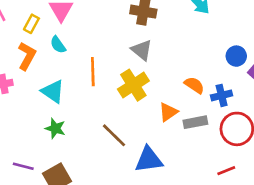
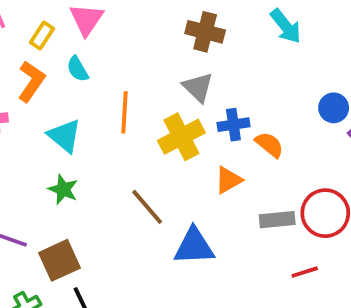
blue cross: (222, 95) -> (233, 125), moved
gray rectangle: (195, 122) -> (277, 220), moved

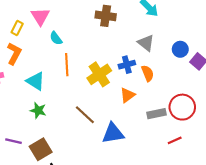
cyan semicircle: (78, 69) -> (56, 38), moved
gray triangle: (198, 87) -> (146, 43), moved
orange semicircle: (269, 145) -> (148, 73), turned 35

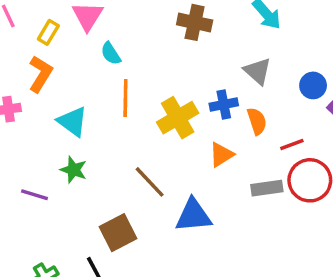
red line: (175, 140) -> (292, 145), moved
purple line: (13, 141) -> (34, 195), moved
brown square: (41, 149) -> (118, 233), moved

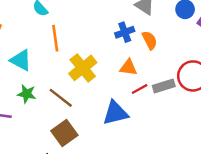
yellow cross: (178, 118) -> (83, 68), moved
red line: (292, 145) -> (140, 89), moved
orange triangle: (221, 155) -> (128, 67), turned 48
brown line: (150, 182) -> (61, 98), moved

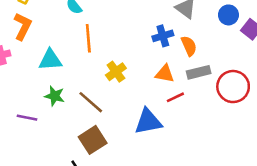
cyan triangle: (21, 60) -> (50, 60), turned -35
yellow cross: (83, 68) -> (116, 72), size x0.7
gray rectangle: (164, 86) -> (199, 72), moved

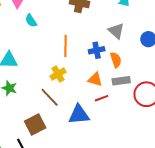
orange line: (88, 38) -> (65, 46), moved
brown line: (91, 102) -> (50, 97), moved

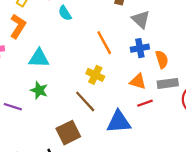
gray triangle: (116, 31) -> (141, 19), moved
orange line: (65, 46) -> (104, 43), turned -30
yellow cross: (58, 74) -> (95, 75), turned -35

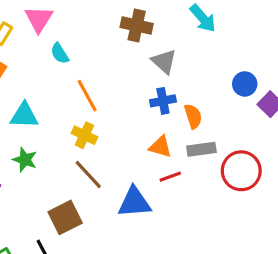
orange line: (104, 43) -> (87, 96), moved
yellow cross: (95, 75) -> (85, 135), moved

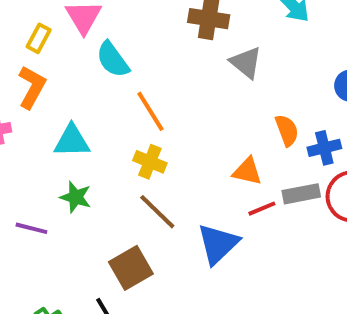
cyan semicircle: (60, 53) -> (113, 59), size x1.4
blue cross: (163, 101) -> (324, 148), moved
gray rectangle: (201, 149) -> (301, 194), moved
blue triangle: (134, 202) -> (218, 244), turned -36

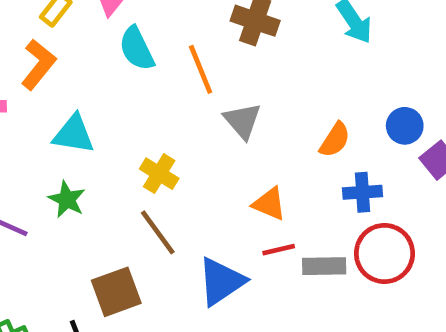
gray triangle: (246, 62) -> (242, 121), moved
orange line: (150, 111) -> (201, 69), moved
orange semicircle: (287, 130) -> (335, 140), moved, turned 44
gray rectangle: (301, 194) -> (324, 266), moved

